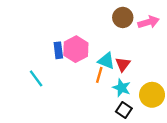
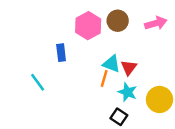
brown circle: (123, 17) -> (118, 21), moved
pink hexagon: (76, 49) -> (88, 26), moved
black square: (124, 110) -> (119, 117), moved

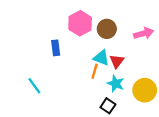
brown circle: (118, 21) -> (107, 29), moved
pink arrow: (156, 23) -> (144, 33), moved
cyan line: (38, 82) -> (34, 86), moved

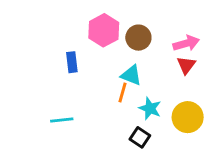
red triangle: (117, 61) -> (186, 65), moved
cyan line: (34, 86) -> (62, 120), moved, turned -60

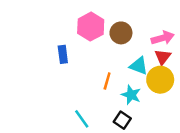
cyan triangle: (131, 75) -> (139, 66), moved
yellow circle: (188, 117) -> (160, 80), moved
cyan line: (62, 120) -> (82, 119), moved, turned 60

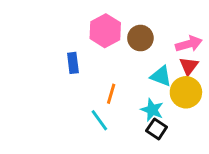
orange line: (107, 81) -> (111, 94), moved
cyan line: (82, 119) -> (99, 120), moved
black square: (122, 120) -> (157, 129), moved

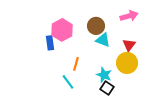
pink hexagon: (105, 31) -> (62, 30), moved
pink arrow: (189, 44) -> (129, 16), moved
cyan triangle: (161, 76) -> (103, 40), moved

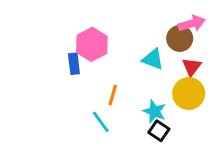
brown circle: (96, 26) -> (180, 38), moved

